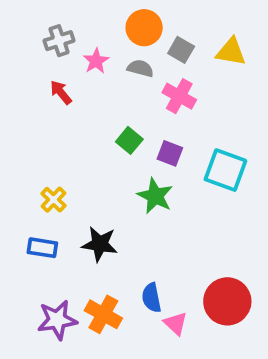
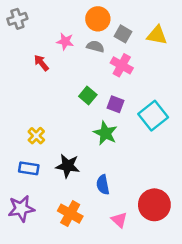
gray cross: (59, 41) -> (17, 19), moved
pink star: (96, 61) -> (65, 41), turned -30
cyan square: (225, 170) -> (153, 116), turned 32
blue semicircle: (151, 298) -> (103, 185), moved
purple star: (57, 320) -> (21, 209), moved

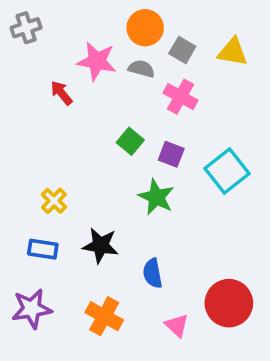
pink star: (65, 41) -> (97, 61), size x1.5

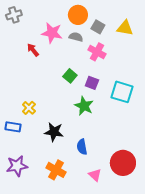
cyan square: (227, 171) -> (122, 92), turned -35
blue rectangle: (43, 249) -> (13, 127), moved

